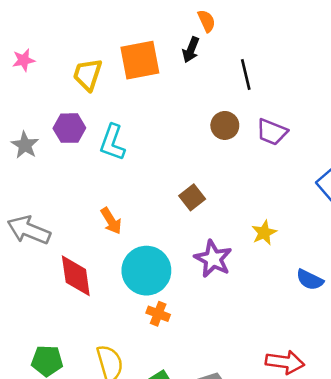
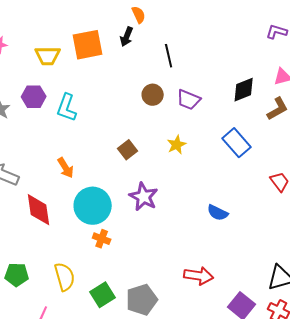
yellow trapezoid: (88, 75) -> (48, 56), turned -108
yellow star: (264, 233) -> (177, 145), moved

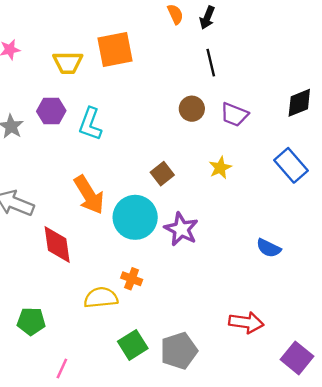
black arrow: (127, 37) -> (207, 18), moved
orange arrow: (66, 168) -> (89, 195), size x1.6
cyan circle: (93, 206) -> (135, 217), moved
yellow semicircle: (65, 277) -> (101, 298), moved, turned -80

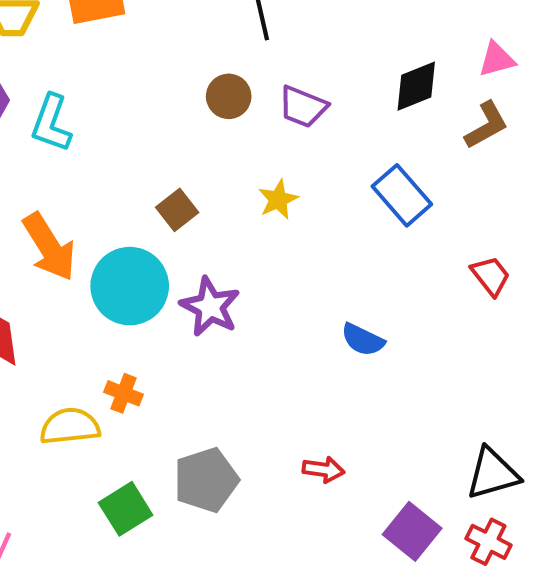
red arrow: (246, 322) -> (324, 470), size x0.7
gray pentagon: (179, 351) -> (206, 480), moved

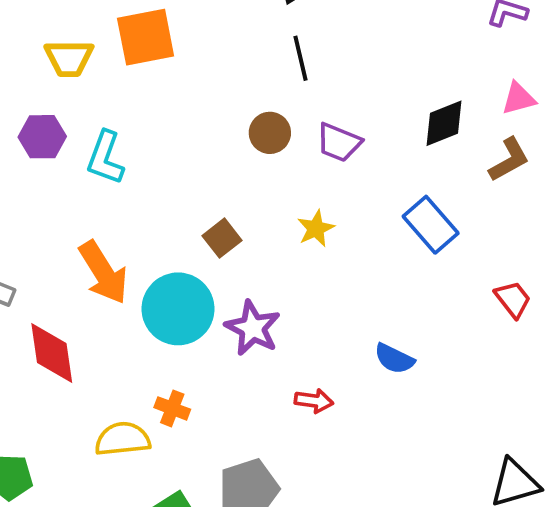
red arrow: (324, 470) -> (314, 401), moved

